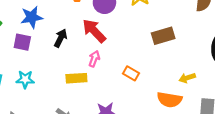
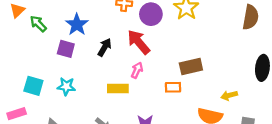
blue star: (32, 17) -> (77, 24), turned -30
brown rectangle: (163, 36) -> (191, 67), moved
orange rectangle: (131, 73) -> (173, 87), turned -35

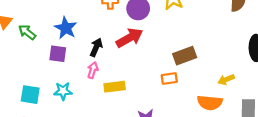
red arrow: (139, 42) -> (129, 38), turned 108
pink arrow: (137, 70) -> (93, 70), moved

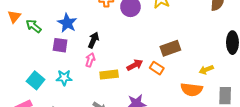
red arrow: (129, 38) -> (135, 65), moved, size x0.7
orange rectangle: (169, 78) -> (157, 68), turned 40
cyan square: (30, 95) -> (36, 80), turned 30

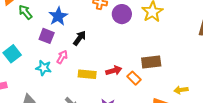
pink arrow: (90, 60) -> (62, 57), moved
cyan square: (36, 80) -> (12, 54), moved

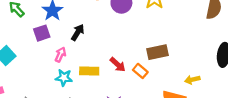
purple square: (47, 36) -> (42, 33), turned -35
cyan star: (44, 68) -> (64, 78), moved
red arrow: (114, 71) -> (118, 65), turned 63

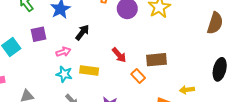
purple square: (42, 33) -> (39, 34), moved
pink arrow: (60, 55) -> (63, 52), turned 40
red arrow: (118, 65) -> (119, 55), moved

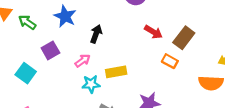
red arrow: (119, 55) -> (153, 32), moved
brown rectangle: (157, 60) -> (184, 38), turned -30

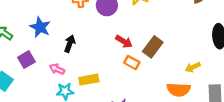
pink arrow: (83, 61) -> (57, 69), turned -120
orange rectangle: (170, 61) -> (132, 63), moved

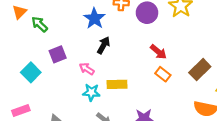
blue star: (40, 27) -> (94, 18), moved
brown rectangle: (153, 47) -> (200, 70), moved

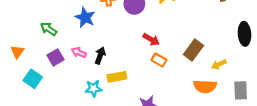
orange triangle: (19, 12) -> (17, 52), moved
green arrow: (40, 24) -> (49, 29), moved
black arrow: (103, 45) -> (100, 56), moved
pink arrow: (87, 69) -> (79, 52), moved

